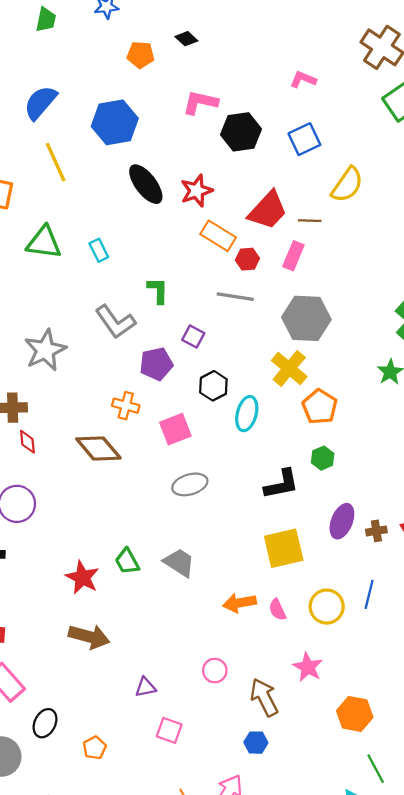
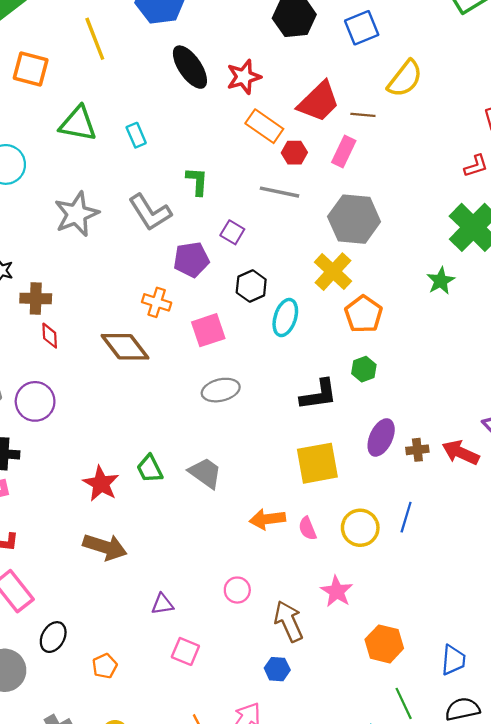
gray star: (45, 350) -> (77, 214), moved

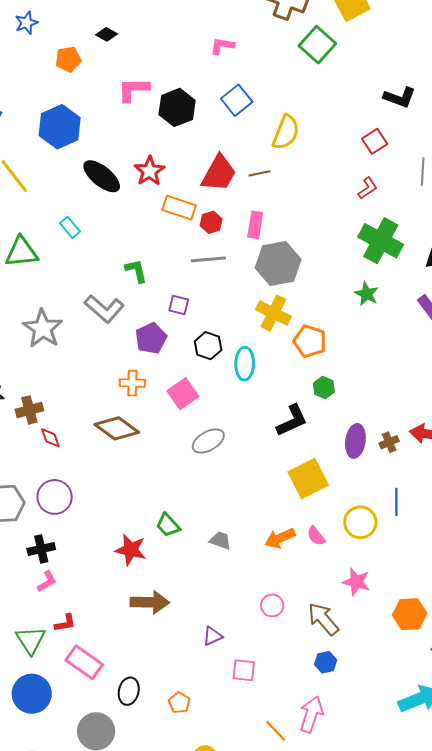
cyan rectangle: (136, 135) -> (70, 227), moved
pink rectangle: (344, 152) -> (255, 225), moved
gray trapezoid: (205, 473) -> (220, 540), moved, size x0.7

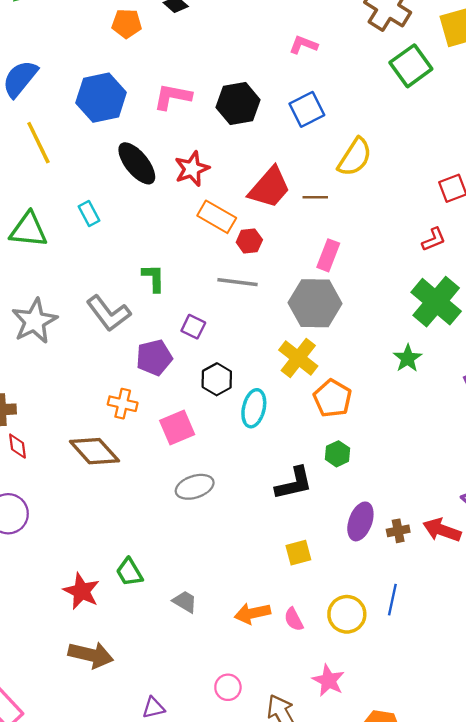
pink L-shape: (133, 90) -> (173, 97), moved
pink rectangle: (255, 225) -> (328, 255), moved
yellow square: (308, 479) -> (298, 553), size x0.6

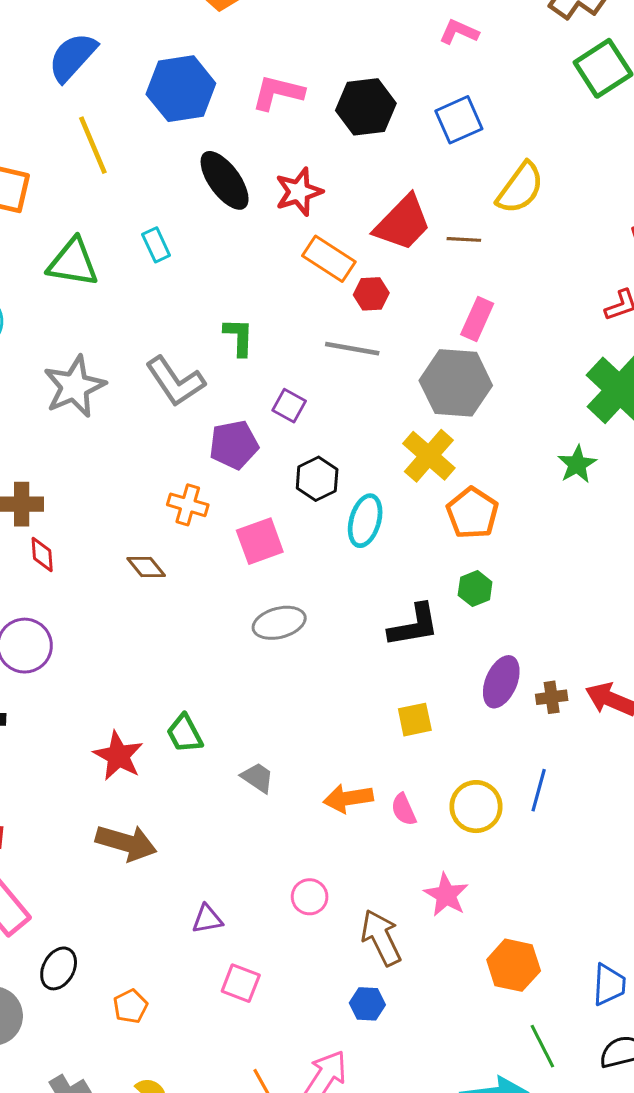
brown diamond: (94, 451) -> (146, 567), size x0.6

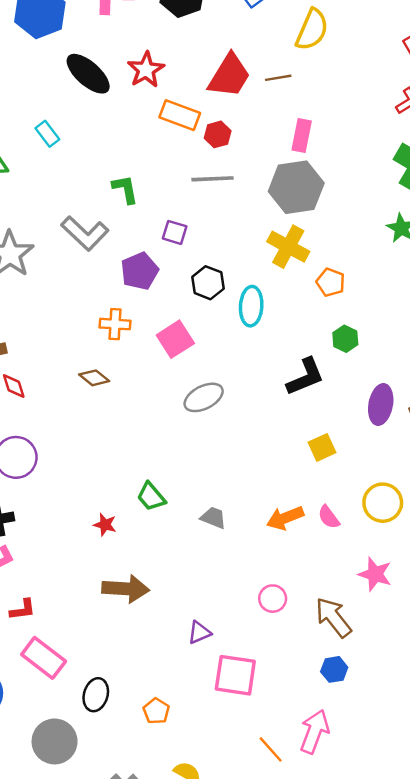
orange pentagon: (472, 513) -> (331, 282), size x0.7
red star: (118, 756) -> (105, 525), size x0.6
pink square: (241, 983) -> (235, 675), size x1.5

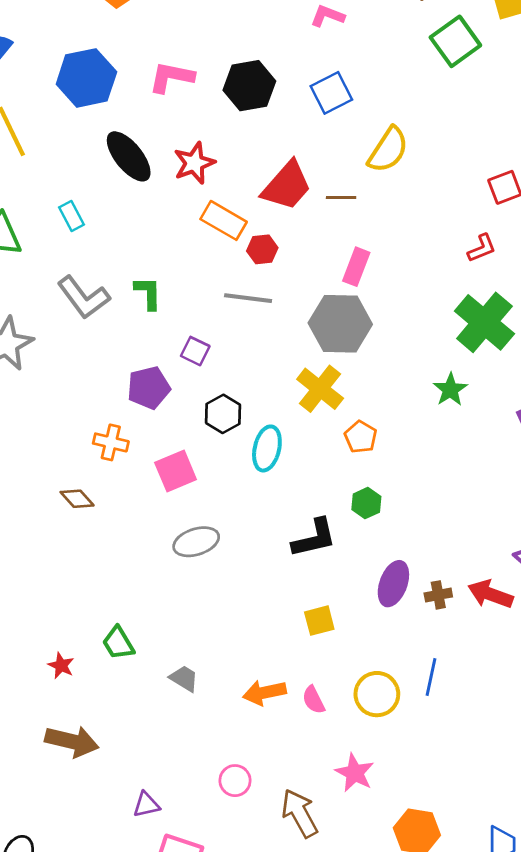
gray L-shape: (85, 233) -> (83, 297), moved

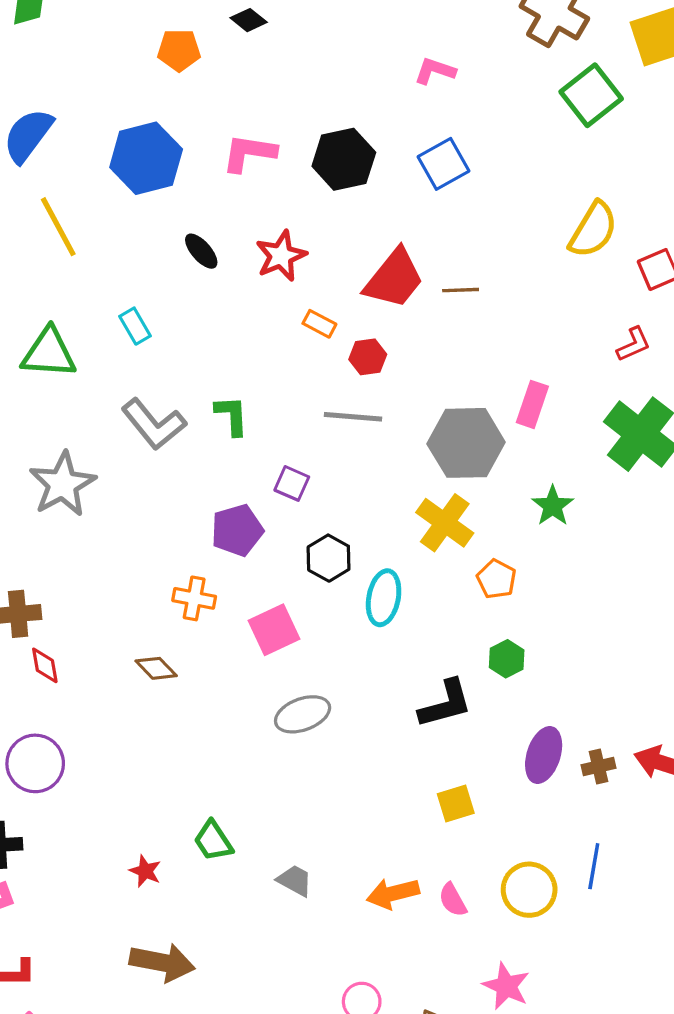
yellow semicircle: (388, 150) -> (593, 230), moved
black ellipse: (129, 156) -> (201, 251), size x0.6
orange rectangle: (224, 220) -> (319, 324), size x0.6
pink rectangle: (356, 267) -> (532, 404), moved
green star: (450, 390) -> (553, 506), moved

